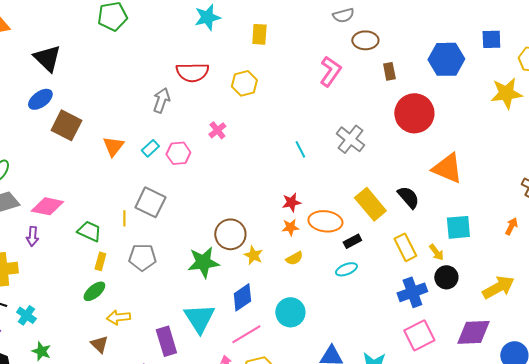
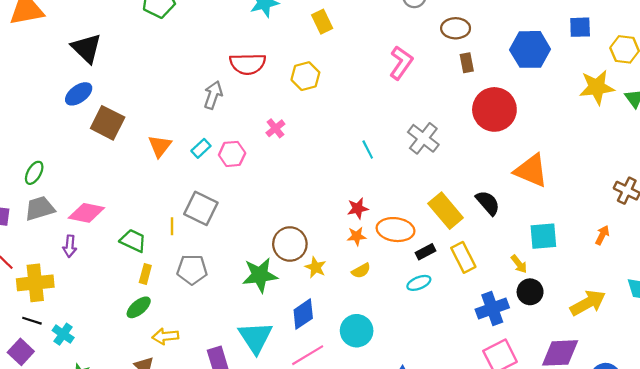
yellow rectangle: (259, 34) -> (322, 22), turned -30
brown ellipse: (365, 40) -> (456, 28), moved
yellow rectangle: (405, 247) -> (463, 257), moved

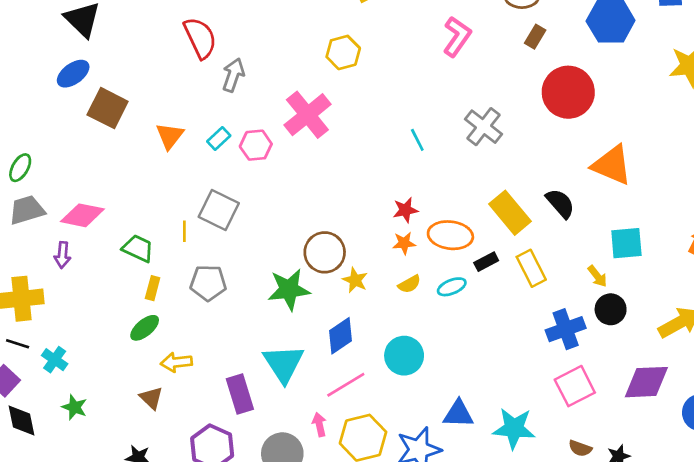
brown rectangle: (467, 63) -> (535, 37), turned 42
red semicircle: (248, 64) -> (200, 38), moved, turned -114
pink cross: (275, 128) -> (307, 115), size x2.0
cyan ellipse: (419, 283) -> (452, 287), moved

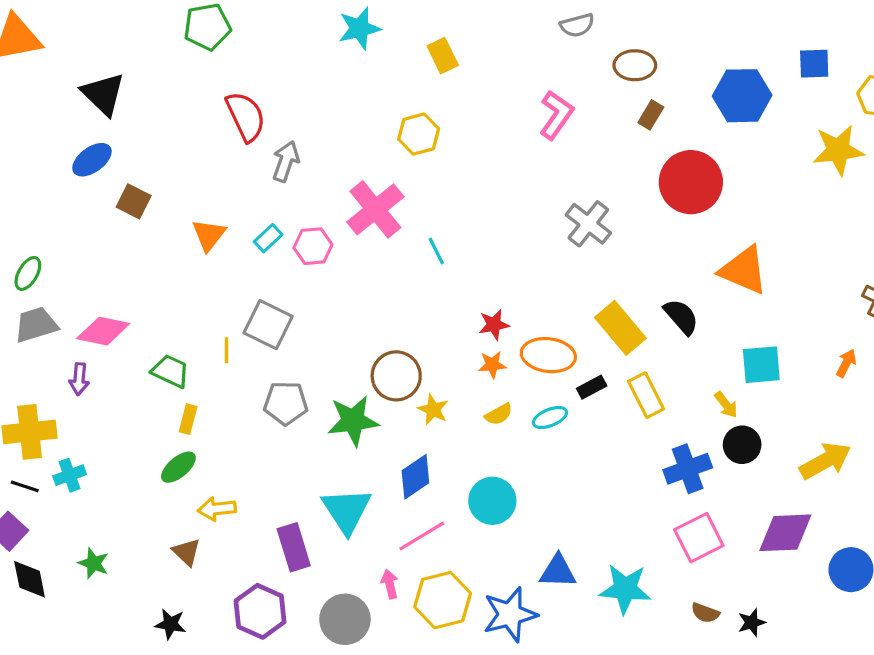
brown square: (108, 108) -> (134, 201), size x0.7
cyan line: (417, 140) -> (436, 251), moved
gray pentagon: (208, 283) -> (286, 403), moved
cyan cross: (55, 360) -> (70, 475), moved, turned 35

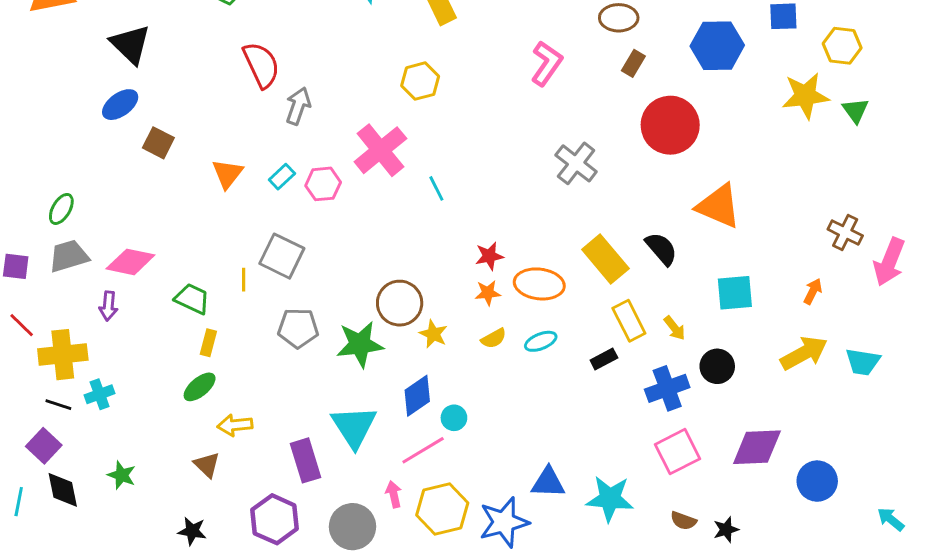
black rectangle: (592, 387) -> (604, 359), moved
yellow arrow: (726, 405) -> (675, 328), moved
yellow arrow: (825, 461) -> (804, 353), moved
cyan circle: (492, 501) -> (454, 418), moved, size x0.6

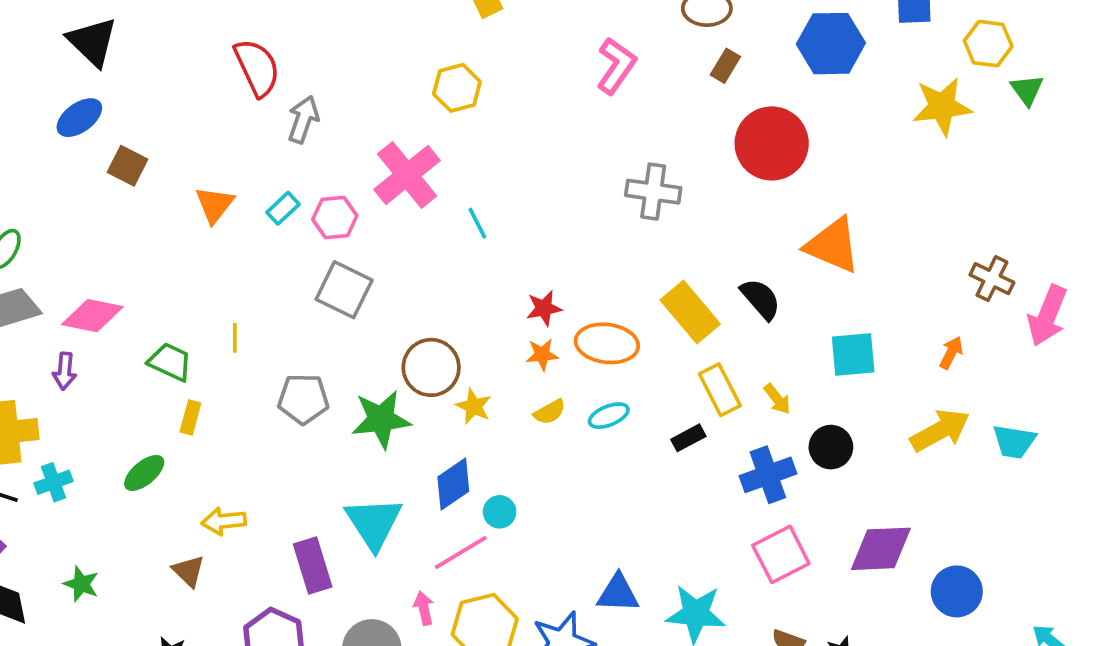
green triangle: (855, 110) -> (1027, 90), moved
gray cross: (576, 163) -> (653, 192), turned -30
gray square: (282, 256) -> (344, 290), moved
green ellipse: (200, 387) -> (144, 473), moved

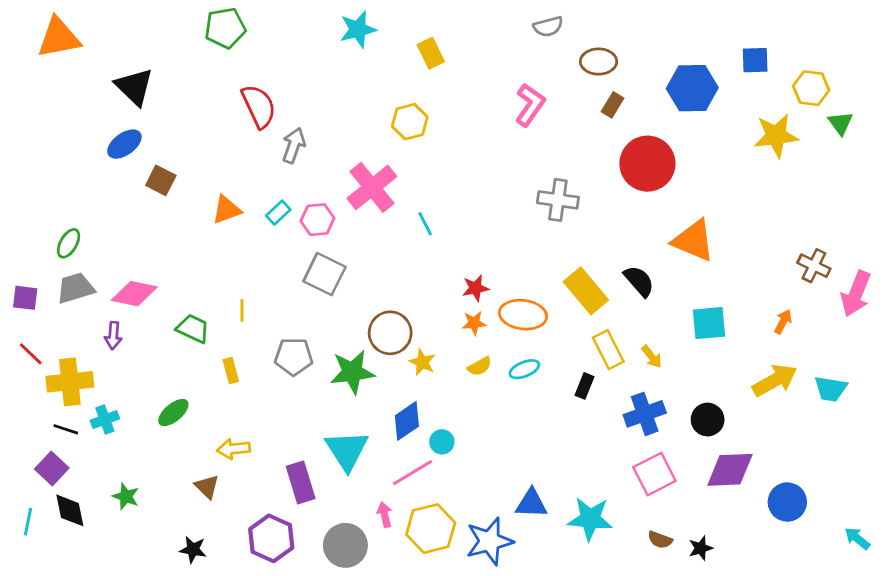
orange triangle: (215, 205) -> (227, 210), turned 32
yellow rectangle: (190, 417) -> (231, 371), moved, turned -30
black rectangle: (688, 438) -> (585, 386), turned -40
black circle: (831, 447) -> (708, 420), moved

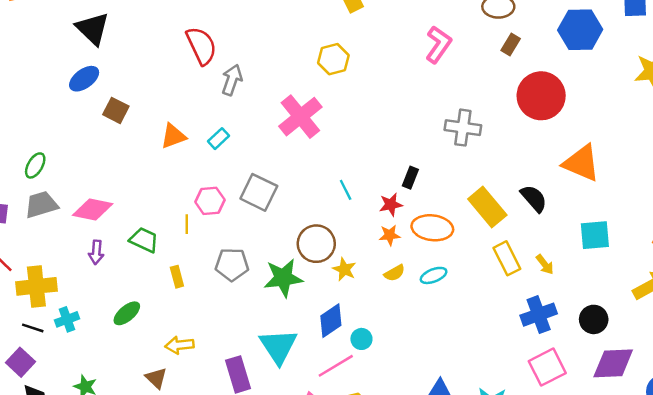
pink hexagon: (317, 220) -> (210, 201), moved
cyan line: (425, 224) -> (346, 190), moved
purple arrow: (113, 336) -> (96, 252), moved
black rectangle: (585, 386) -> (410, 178), moved

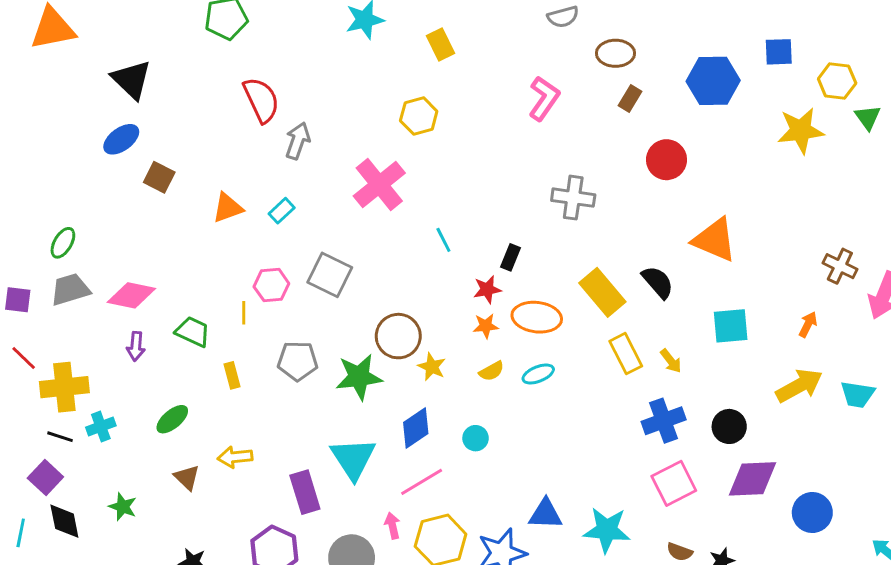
red circle: (541, 96) -> (667, 160), size x0.7
cyan line: (346, 190) -> (443, 240), moved
cyan circle: (361, 339) -> (476, 438), moved
brown triangle: (156, 378) -> (187, 478), moved

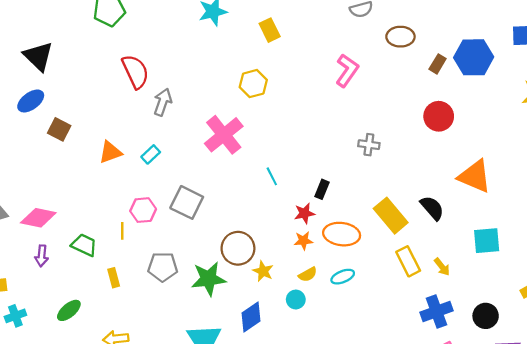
brown rectangle: (630, 98) -> (438, 64), moved
gray cross: (573, 198) -> (369, 145), size x0.7
cyan circle: (476, 438) -> (296, 300), moved

